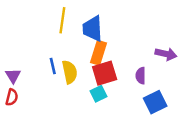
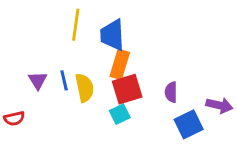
purple arrow: (166, 54) -> (219, 105), moved
purple triangle: (13, 76) -> (38, 80), moved
red semicircle: (12, 97) -> (14, 119), turned 63

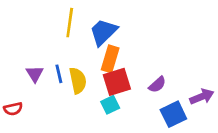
blue trapezoid: (112, 35) -> (103, 32), turned 48
purple semicircle: (171, 92) -> (157, 85), turned -132
purple arrow: (219, 105) -> (202, 97), turned -35

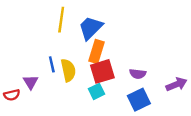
purple triangle: (35, 74) -> (31, 82), moved
purple semicircle: (157, 85) -> (138, 74), turned 49
blue square: (173, 114) -> (139, 100), moved

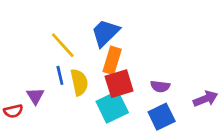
yellow line: (61, 20) -> (63, 45), moved, turned -50
cyan square: (96, 91) -> (112, 107), size x1.6

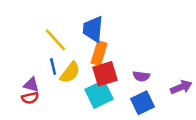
blue trapezoid: (105, 33) -> (93, 29), turned -40
yellow semicircle: (79, 82) -> (70, 73), turned 50
purple triangle: (35, 96) -> (31, 85), turned -42
red semicircle: (13, 111) -> (30, 98), moved

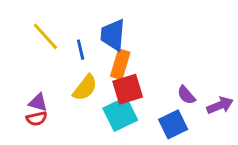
yellow line: (55, 40) -> (45, 36), moved
blue line: (53, 67) -> (81, 50), moved
purple semicircle: (141, 76) -> (186, 95), moved, turned 42

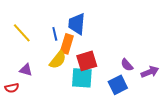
yellow line: (45, 36) -> (22, 33), moved
orange rectangle: (120, 64) -> (67, 44), moved
cyan square: (120, 114) -> (82, 78), turned 30
red semicircle: (37, 119) -> (12, 88), moved

